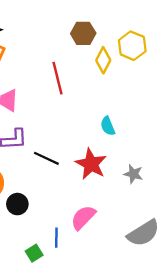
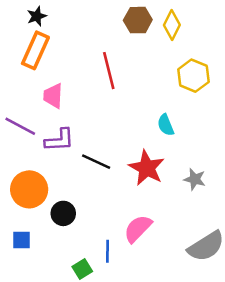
yellow hexagon: (132, 46) -> (193, 76), moved
yellow diamond: (103, 60) -> (172, 25), moved

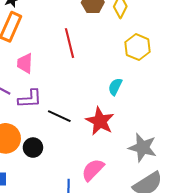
cyan semicircle: (166, 125) -> (115, 87), turned 48
gray star: (195, 179) -> (143, 148), moved, size x1.6
black circle: (63, 213) -> (33, 148), moved

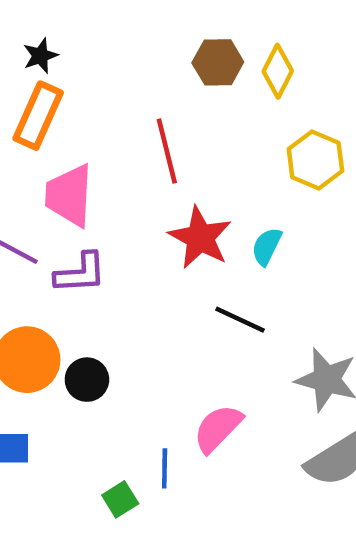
pink trapezoid: (25, 63) -> (69, 195), size x1.4
black line: (59, 116) -> (240, 320), moved
red star: (100, 121) -> (200, 238), moved

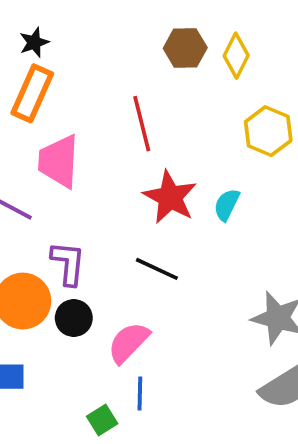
purple L-shape: (80, 273) -> (68, 263), moved, turned -81
black line: (240, 320) -> (157, 269), moved
pink semicircle: (218, 428) -> (129, 343), moved

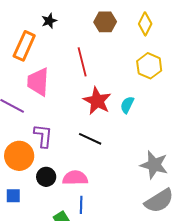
black star: (34, 42) -> (49, 21), moved
yellow diamond: (236, 56) -> (145, 24), moved
black circle: (74, 318) -> (46, 177), moved
pink semicircle: (129, 343) -> (75, 178), turned 45

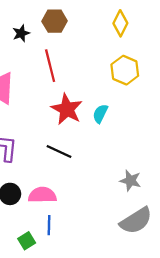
black star: (49, 21) -> (21, 33), moved
brown hexagon: (105, 22) -> (55, 21), moved
gray star: (154, 165) -> (130, 181), size x0.7

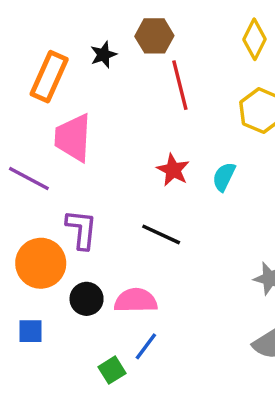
red line: (50, 66) -> (180, 85), moved
red star: (67, 109) -> (173, 170), size x0.7
blue line: (49, 225) -> (146, 346), turned 36

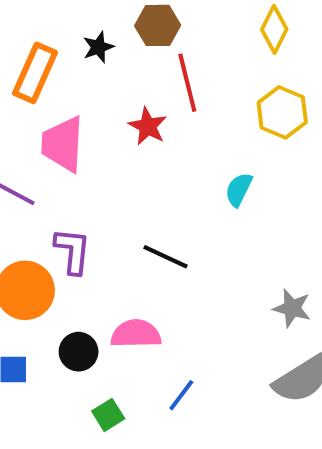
red star: (173, 170) -> (148, 126), moved
black circle: (87, 299) -> (79, 352), moved
blue line: (146, 346) -> (181, 395), moved

